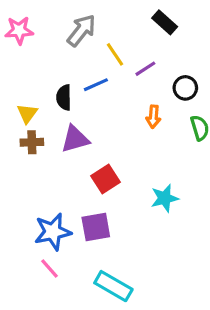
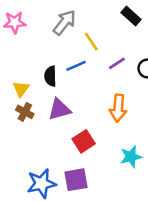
purple line: (145, 69) -> (117, 63), moved
orange arrow: (153, 117) -> (118, 108), moved, size x1.5
brown cross: (32, 142) -> (25, 112), turned 30

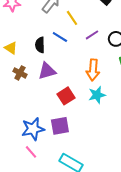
blue line: (76, 66) -> (60, 37), turned 56
yellow triangle: (21, 89) -> (11, 48), moved, turned -32
cyan star: (131, 157) -> (97, 95), moved

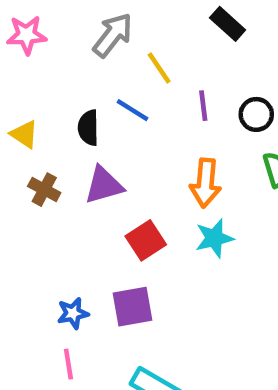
purple line: (92, 35) -> (203, 106), turned -64
blue star: (33, 129) -> (73, 313), size x0.6
pink line: (31, 152) -> (68, 364), turned 32

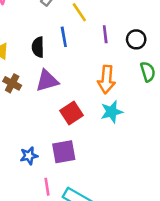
blue line: (133, 110) -> (64, 37), turned 48
pink line: (68, 364) -> (47, 187), moved

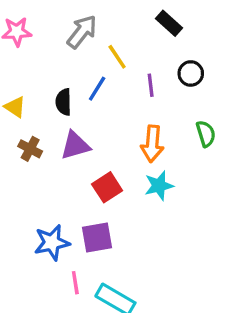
blue line: (64, 37) -> (97, 89), turned 42
black circle: (136, 39) -> (191, 73), moved
blue star: (29, 156) -> (52, 243), size x1.5

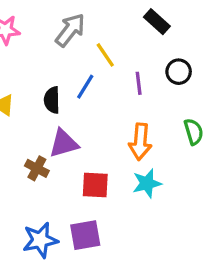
brown cross: (30, 149) -> (37, 168), moved
red square: (107, 187) -> (95, 185), turned 36

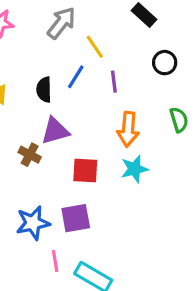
purple line: (139, 83) -> (114, 82), moved

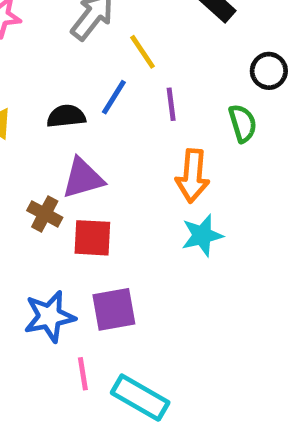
black circle: (165, 63) -> (269, 71), moved
black semicircle: (44, 90) -> (66, 116), turned 85
green semicircle: (179, 120) -> (243, 123), moved
red square: (85, 171) -> (92, 238), moved

